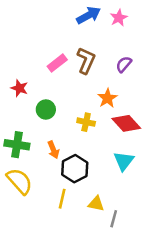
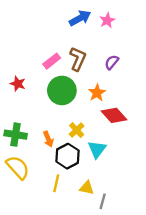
green circle: (46, 109) -> (62, 90), moved, size x1.6
yellow cross: (86, 122) -> (77, 130), moved, turned 35
cyan triangle: (124, 161) -> (97, 149), moved

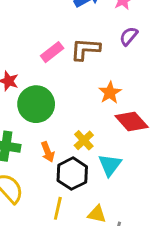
brown L-shape: (78, 59) -> (85, 49), turned -110
purple semicircle: (112, 62) -> (129, 36), moved
green circle: (62, 90) -> (36, 104), moved

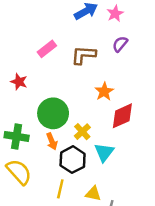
pink rectangle: (52, 52) -> (47, 49), moved
green circle: (36, 104) -> (53, 113), moved
red diamond: (132, 122) -> (122, 116), turned -72

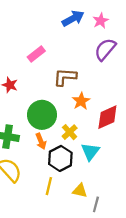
purple semicircle: (120, 44) -> (105, 49), size x1.5
brown L-shape: (84, 55) -> (65, 77), moved
orange star: (104, 91) -> (81, 101), moved

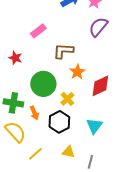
orange arrow: (41, 141) -> (34, 113), moved
cyan triangle: (90, 152) -> (94, 126), moved
yellow line: (49, 186) -> (35, 154), moved, turned 35
yellow triangle: (80, 191) -> (68, 152), moved

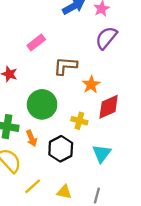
orange star: (77, 72) -> (91, 85), moved
yellow cross: (67, 99) -> (79, 121), moved, turned -32
yellow triangle: (68, 152) -> (64, 192), moved

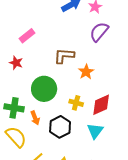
pink rectangle: (36, 42) -> (27, 36), moved
red diamond: (109, 107) -> (101, 105), moved

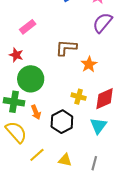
green circle: (44, 89) -> (31, 79), moved

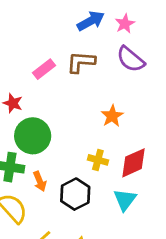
purple semicircle: (103, 23) -> (131, 59), turned -90
pink rectangle: (28, 27) -> (44, 69), moved
brown L-shape: (66, 48) -> (81, 62), moved

